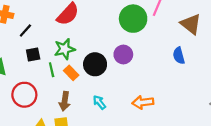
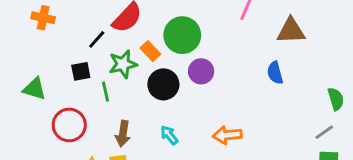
green circle: (133, 19) -> (182, 35), moved
brown triangle: (191, 24) -> (291, 31), turned -40
black line: (25, 31) -> (97, 39), moved
orange rectangle: (71, 73) -> (150, 51), moved

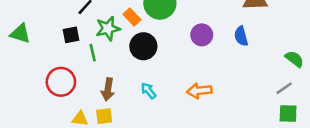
purple circle: (201, 71) -> (202, 35), moved
green triangle: (34, 89) -> (20, 34), moved
green semicircle: (336, 99) -> (294, 59), turned -36

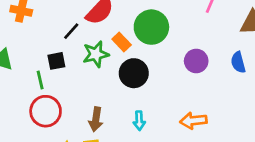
green line: (93, 53) -> (40, 80), moved
cyan arrow: (148, 91) -> (139, 121), turned -144

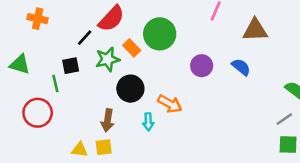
blue semicircle: (238, 62) -> (241, 67), turned 144
black circle: (134, 73) -> (130, 89), moved
red circle: (46, 111) -> (38, 113), moved
orange arrow: (193, 121) -> (170, 104), moved, turned -145

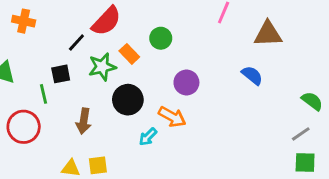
green circle: (160, 34) -> (161, 38), size x0.6
purple circle: (202, 66) -> (186, 82), moved
brown arrow: (108, 120) -> (84, 121), moved
cyan arrow: (148, 122) -> (148, 137), turned 48

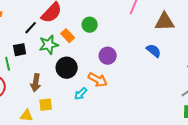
yellow square: (98, 165) -> (46, 105), moved

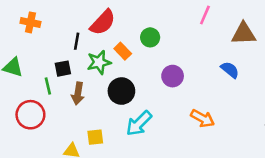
black line: (31, 28) -> (77, 41), turned -32
orange arrow: (98, 80) -> (202, 118), moved
brown arrow: (36, 83) -> (78, 93), moved
cyan arrow: (81, 94) -> (139, 123), size x1.6

